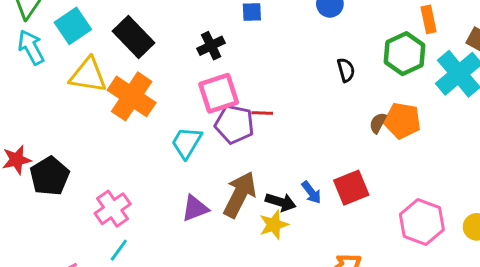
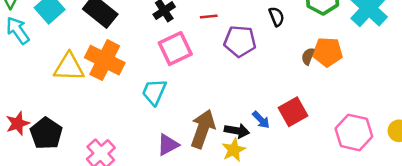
yellow triangle: (88, 75) -> (69, 67), moved
red line: (262, 113) -> (209, 17), moved
purple pentagon: (234, 124) -> (240, 41), moved

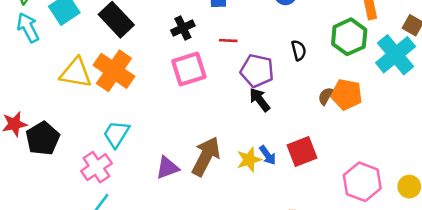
cyan trapezoid: (154, 92) -> (116, 134), moved
black arrow: (237, 131) -> (260, 100), moved, turned -145
yellow star: (234, 150) -> (249, 160), moved

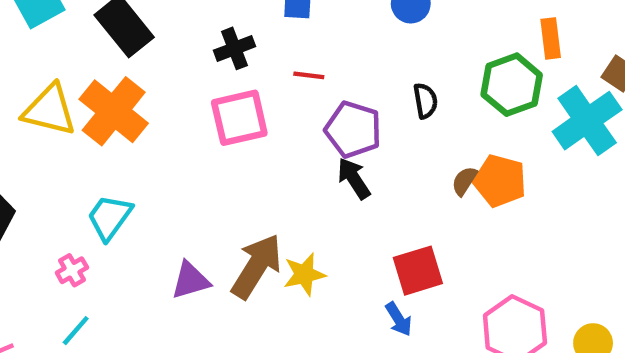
blue arrow: (268, 155) -> (399, 319), moved
yellow star: (249, 160) -> (304, 274), moved
pink cross: (96, 167) -> (72, 270), size x0.6

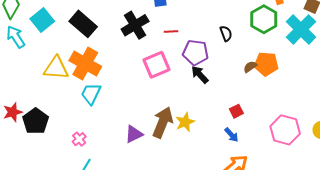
black cross: (234, 48) -> (135, 25), size x1.5
pink square: (239, 118) -> (157, 65), moved
brown semicircle: (464, 181) -> (250, 67), turned 32
cyan trapezoid: (110, 217) -> (91, 94), moved
red square: (418, 271) -> (236, 111), size x0.6

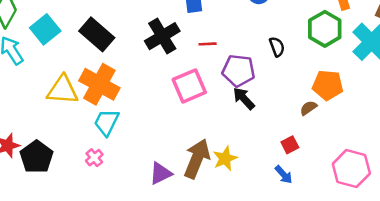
brown semicircle: (250, 67) -> (308, 108), moved
pink cross: (79, 139) -> (94, 158), moved

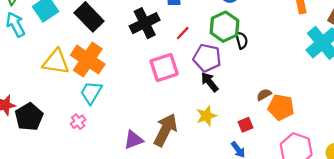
green hexagon: (325, 29) -> (224, 27), moved
red line: (208, 44) -> (183, 33), turned -48
orange pentagon: (328, 85) -> (281, 107), moved
yellow star: (225, 158) -> (206, 116), moved

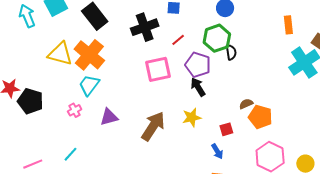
black pentagon: (29, 117) -> (30, 101), turned -30
purple triangle: (133, 140) -> (109, 117), moved

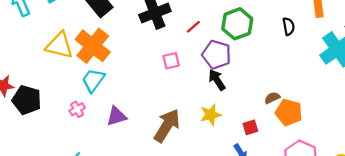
black semicircle: (231, 52) -> (289, 26), moved
pink square: (158, 69) -> (171, 61), size x0.6

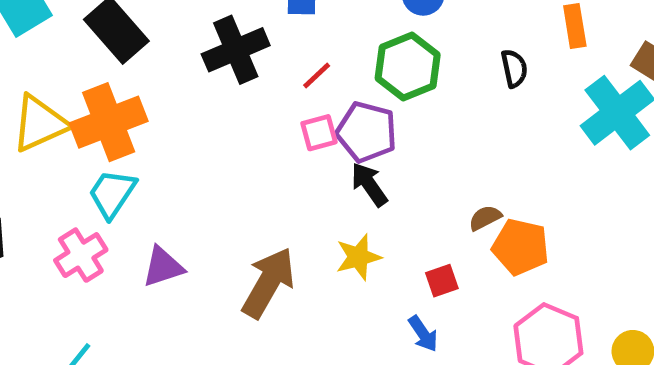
yellow triangle: (59, 45) -> (40, 123), turned -36
orange cross: (93, 46) -> (109, 122), turned 32
pink square: (171, 61) -> (319, 133), moved
pink cross: (77, 109) -> (81, 255), size x1.5

